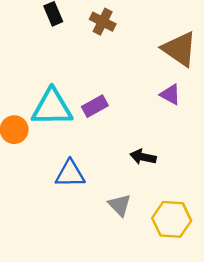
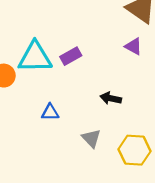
blue triangle: (70, 174) -> (50, 112), size x0.7

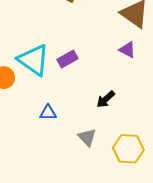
cyan triangle: (35, 57) -> (33, 60), turned 36
black arrow: (111, 98) -> (106, 99), turned -54

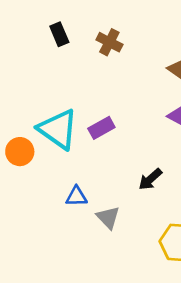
gray triangle: (87, 137) -> (108, 217), moved

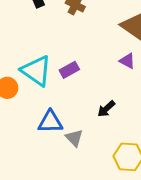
blue triangle: (76, 196) -> (50, 122), size x1.5

